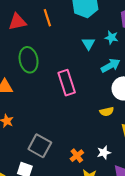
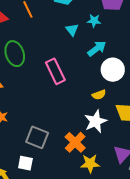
white star: (104, 153) -> (96, 121), moved, size x1.6
orange cross: (77, 156) -> (75, 142), size x1.5

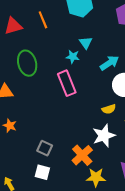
cyan star: (94, 21) -> (73, 57), moved
gray square: (37, 137) -> (45, 148), size x0.7
white square: (25, 163) -> (42, 172), moved

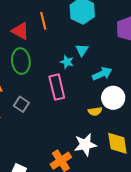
red triangle: (13, 26) -> (20, 31), moved, turned 36
yellow semicircle: (109, 109) -> (95, 111), moved
gray square: (45, 148) -> (21, 104), moved

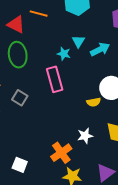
orange line: (43, 21) -> (39, 14), turned -60
cyan arrow: (102, 74) -> (100, 49), moved
white star: (85, 145) -> (85, 136), size x0.7

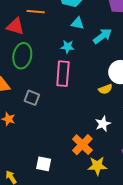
cyan triangle: (78, 41) -> (78, 23), moved, turned -40
green ellipse: (18, 55) -> (22, 56), turned 30
pink rectangle: (55, 79) -> (63, 74), turned 30

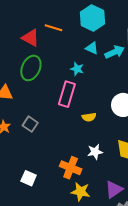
cyan arrow: (102, 36) -> (115, 52), moved
yellow semicircle: (105, 89) -> (89, 117), moved
gray square: (32, 98) -> (30, 124), moved
orange cross: (82, 145) -> (71, 168), turned -35

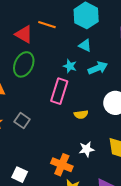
cyan arrow: (115, 52) -> (98, 68), moved

